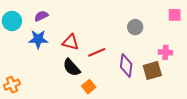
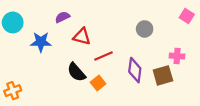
pink square: (175, 15) -> (187, 16), turned 32
purple semicircle: (41, 16) -> (62, 17), moved
red triangle: (71, 42) -> (82, 37), moved
orange square: (89, 87) -> (98, 83), moved

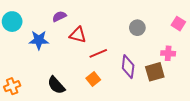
pink square: (187, 16) -> (178, 24), moved
black semicircle: (76, 72) -> (56, 85), moved

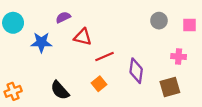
pink square: (178, 24) -> (189, 25), turned -32
gray circle: (137, 28) -> (159, 21), moved
brown square: (155, 72) -> (170, 87), moved

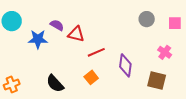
purple semicircle: (63, 17) -> (57, 25), moved, turned 56
pink cross: (179, 57) -> (165, 52), turned 32
brown square: (170, 87) -> (157, 80), turned 30

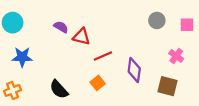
blue star: (38, 39) -> (22, 57), moved

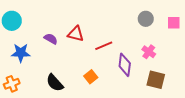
purple semicircle: (61, 27) -> (51, 39), moved
red line: (103, 56) -> (104, 46), moved
pink cross: (176, 56) -> (149, 52), moved

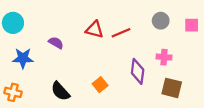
red triangle: (76, 34) -> (95, 30), moved
red line: (104, 46) -> (121, 33), moved
pink cross: (149, 52) -> (164, 57), turned -32
orange cross: (12, 84) -> (13, 92), turned 35

